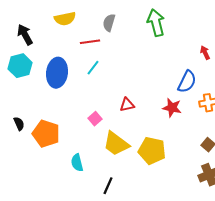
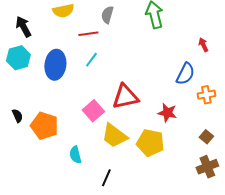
red triangle: (127, 105) -> (125, 97), size x1.8
red star: (172, 108) -> (167, 113), moved
pink square: (95, 119) -> (93, 111), size x1.5

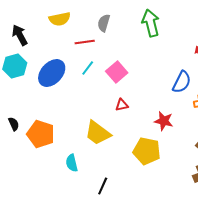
blue ellipse: (55, 65) -> (52, 73), turned 36
red triangle: (125, 97) -> (122, 105), size x0.5
pink square: (93, 111) -> (117, 72), moved
yellow trapezoid: (114, 136) -> (98, 133), moved

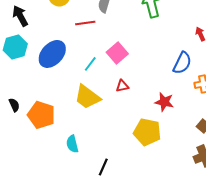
cyan line: (88, 68) -> (90, 64), moved
yellow trapezoid: (98, 133) -> (87, 97), moved

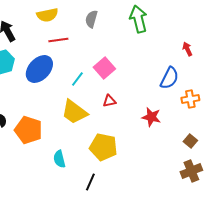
red line: (85, 23) -> (58, 40), moved
yellow pentagon: (147, 132) -> (103, 147), moved

